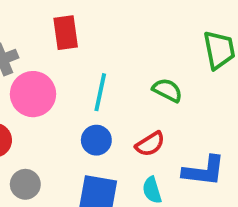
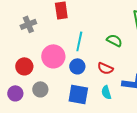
pink circle: (33, 94) -> (53, 56), moved
red semicircle: (150, 144) -> (105, 68), turned 56

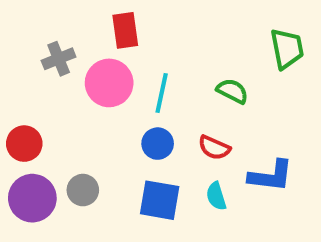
pink circle: (53, 56) -> (109, 83), moved
red circle: (24, 66) -> (24, 144), moved
purple circle: (15, 93) -> (32, 198), size x1.5

